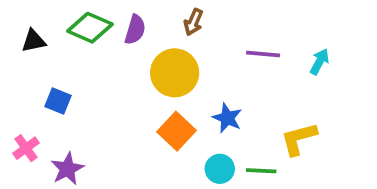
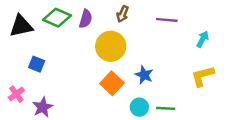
black triangle: (34, 41) -> (21, 26), size x1.5
purple line: (263, 54) -> (167, 20), moved
yellow L-shape: (299, 139) -> (203, 76), moved

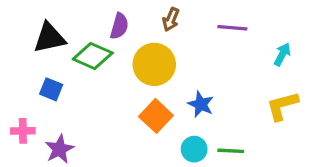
green diamond: (57, 18) -> (93, 56), moved
black triangle: (21, 26) -> (49, 38), moved
pink cross: (16, 94) -> (23, 131), turned 35

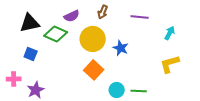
purple semicircle: (119, 26) -> (72, 16), turned 49
blue star: (201, 104) -> (121, 48), moved

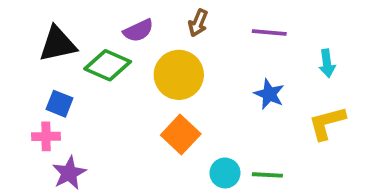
cyan arrow: (170, 33) -> (327, 63), turned 144
blue star: (121, 48) -> (269, 94), moved
pink cross: (14, 79) -> (46, 136), moved

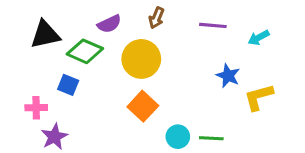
cyan arrow: (327, 63) -> (259, 38), moved, turned 70
blue star: (269, 94) -> (228, 76), moved
blue square: (59, 104) -> (68, 85), moved

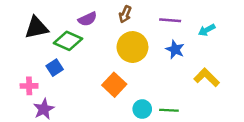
yellow circle: (141, 59) -> (132, 47), moved
blue star: (228, 76) -> (175, 49), moved
blue square: (68, 85) -> (55, 68), turned 35
yellow L-shape: (259, 97) -> (207, 77), turned 60

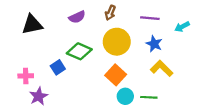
green diamond: (68, 41) -> (79, 51), moved
blue square: (55, 68) -> (58, 67), moved
yellow L-shape: (207, 77) -> (162, 68), moved
orange square: (114, 85) -> (116, 75), moved

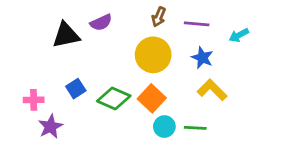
brown arrow: (110, 13) -> (159, 17), moved
black triangle: (32, 25) -> (66, 35), moved
green diamond: (79, 51) -> (114, 98), moved

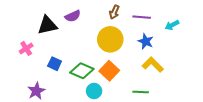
blue square: (76, 89) -> (55, 64), turned -32
pink cross: (34, 100) -> (26, 48), moved, turned -32
cyan circle: (164, 127) -> (94, 91), moved

